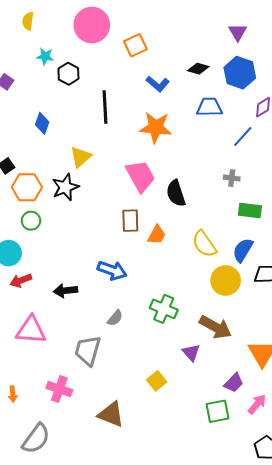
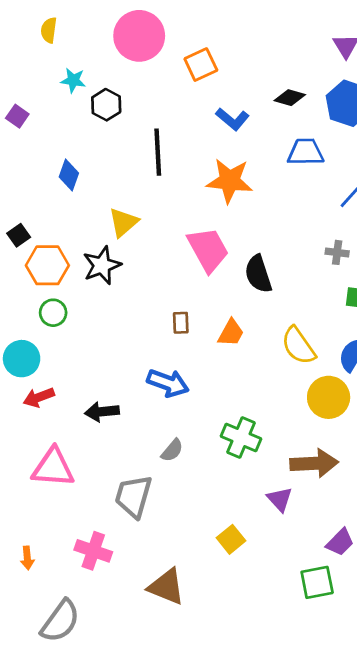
brown rectangle: (130, 221) -> (181, 323), moved, size x0.7
brown arrow: (215, 327) -> (314, 463), turned -32

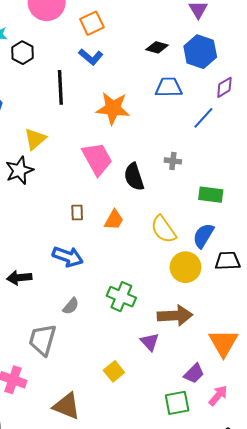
blue L-shape: (232, 119) -> (91, 57), moved
gray cross: (337, 252) -> (173, 161), moved

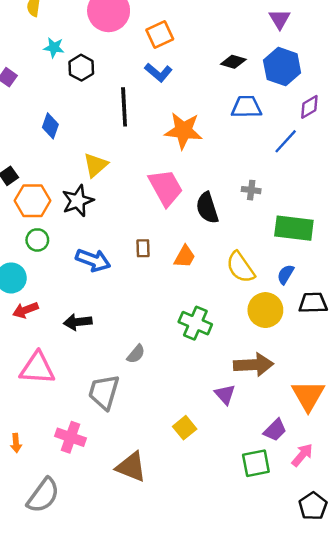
green rectangle: (211, 195) -> (294, 228), size x1.4
blue semicircle: (203, 236) -> (286, 274), size x0.7
blue arrow: (68, 257) -> (93, 260), moved
green cross: (121, 297) -> (195, 323), moved

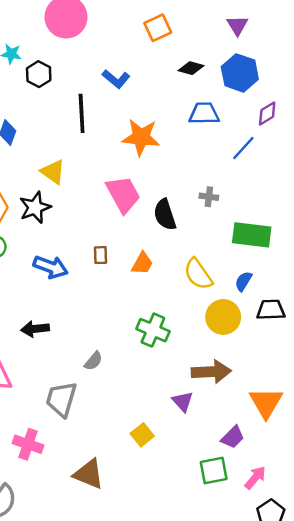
orange square: (160, 34) -> (158, 28), moved
yellow triangle: (96, 165) -> (53, 172), turned -44
pink arrow: (302, 455) -> (255, 478), moved

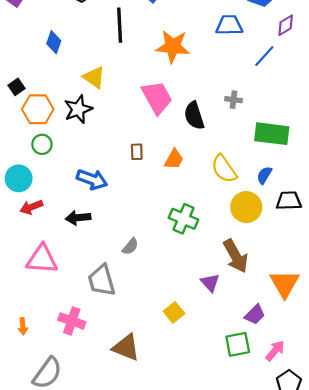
blue arrow: (51, 267) -> (92, 179), moved
brown arrow: (211, 372) -> (236, 256), turned 64
gray trapezoid: (61, 399) -> (102, 280), turned -32

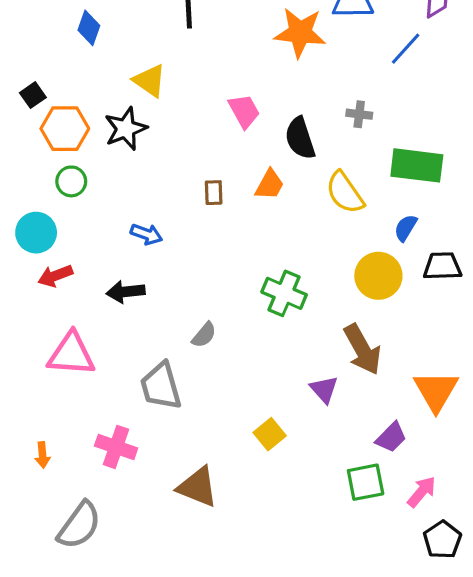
orange star: (173, 46) -> (300, 33), moved
pink trapezoid: (157, 98) -> (244, 111), size x0.7
orange trapezoid: (174, 159) -> (270, 185), moved
yellow semicircle: (224, 169) -> (345, 193), moved
blue arrow: (92, 179) -> (146, 234), size x0.7

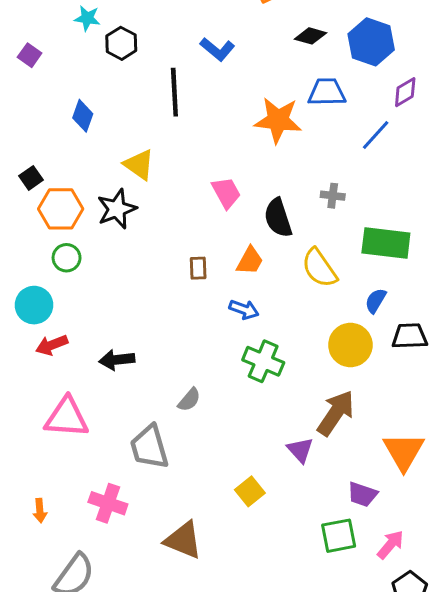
blue arrow: (146, 234) -> (244, 310), moved
brown arrow: (362, 349) -> (336, 413), turned -117
purple trapezoid: (391, 437) -> (362, 494), turned 64

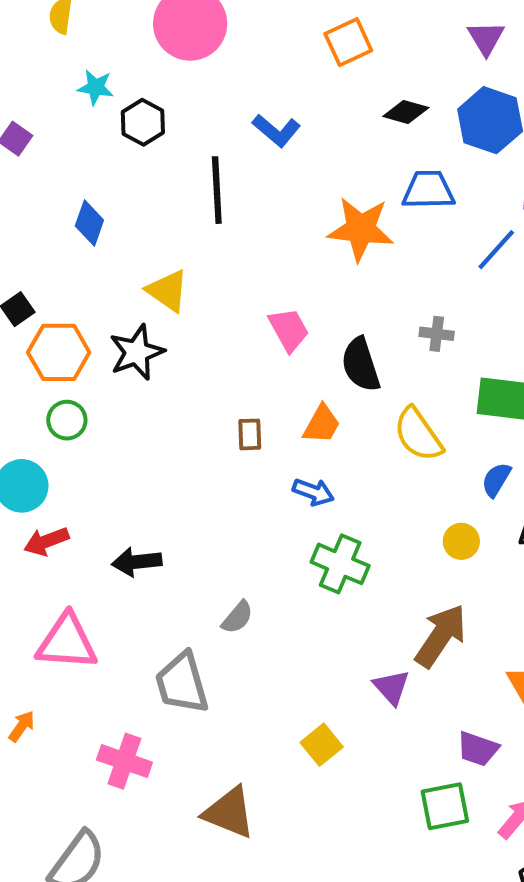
yellow circle: (350, 345) -> (461, 541), size x0.6
orange arrow: (40, 511) -> (22, 726), moved, turned -140

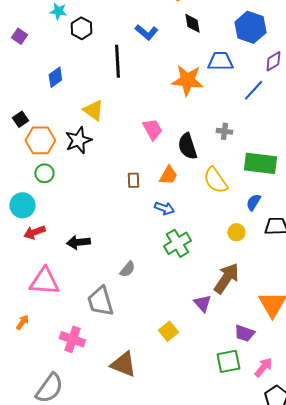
black diamond: (406, 112) -> (192, 23), moved, turned 65
blue diamond: (89, 223) -> (55, 77), turned 35
green cross: (340, 564) -> (177, 243), turned 36

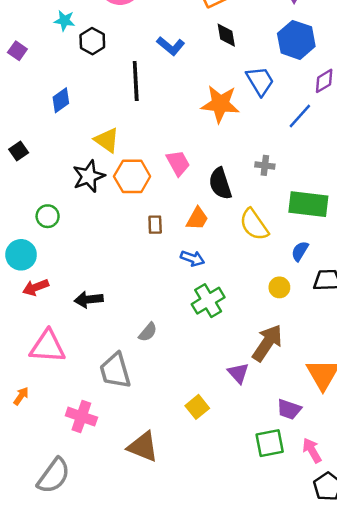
blue trapezoid: (220, 61) -> (260, 81), turned 60
orange hexagon: (40, 140) -> (132, 176), moved
pink arrow: (263, 367) -> (312, 450), turned -70

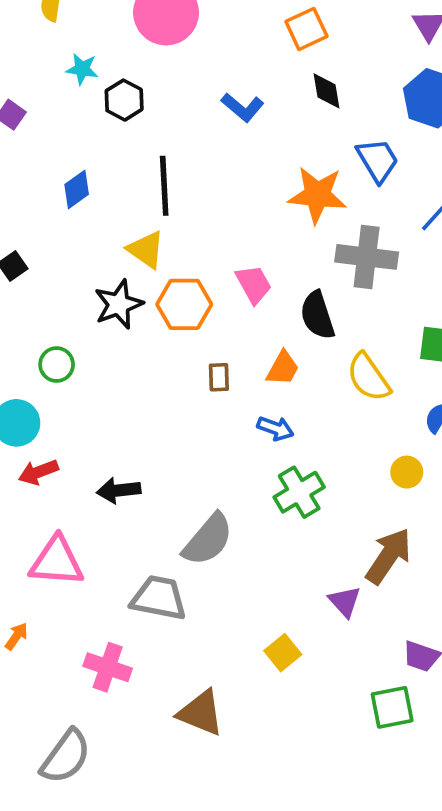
black line: (136, 81) -> (164, 186), moved
gray cross: (265, 165) -> (367, 257), moved, size x2.0
gray semicircle: (148, 332) -> (208, 540), size x1.8
gray trapezoid: (115, 371) -> (159, 598), turned 117

